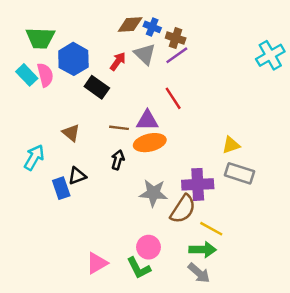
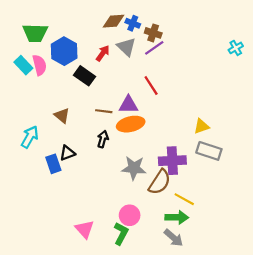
cyan cross: (270, 55) -> (236, 48), size x0.6
pink triangle: (97, 263) -> (85, 229), turned -42
green L-shape: (139, 268) -> (121, 233), turned -125

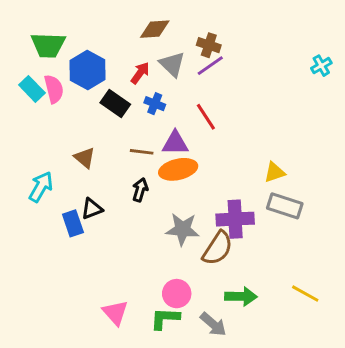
blue cross: (133, 23) -> (155, 104), moved
yellow line: (184, 199) -> (305, 294), moved
green L-shape: (121, 233) -> (165, 318), turned -115
gray arrow: (174, 238) -> (213, 324), moved

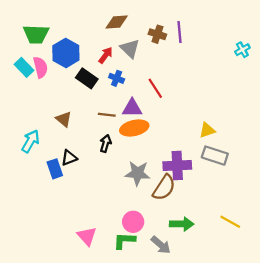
purple line: (210, 66) -> (179, 32), moved, turned -60

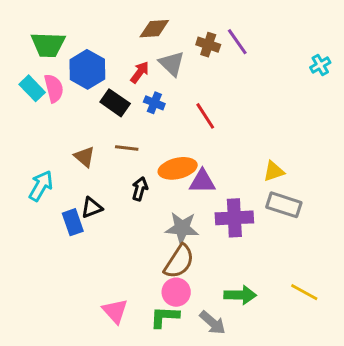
purple line: (179, 32) -> (237, 42), turned -30
purple triangle: (132, 108) -> (202, 181), moved
brown line: (107, 115) -> (127, 148), moved
brown semicircle: (164, 188) -> (179, 262), moved

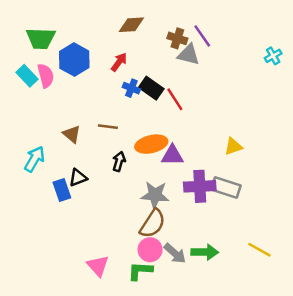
gray triangle: (172, 64) -> (189, 55), moved, turned -30
black rectangle: (115, 103) -> (151, 88), moved
gray rectangle: (284, 205) -> (226, 188), moved
gray arrow: (213, 323) -> (175, 253), moved

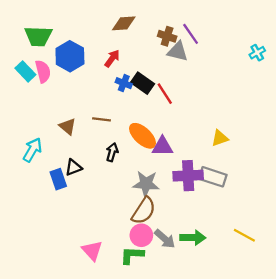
orange ellipse: (151, 144) -> (143, 136), turned 56

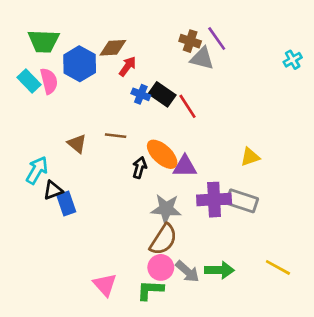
brown diamond: (124, 23) -> (113, 48), moved
black arrow: (112, 152) -> (139, 168), moved
black triangle: (73, 167) -> (53, 190), moved

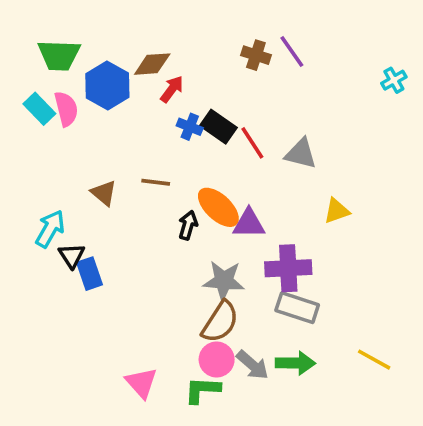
gray triangle: (202, 58) -> (301, 154), moved
black triangle: (53, 190) -> (72, 256), turned -42
gray rectangle: (242, 201) -> (297, 308), moved

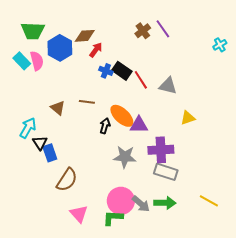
brown cross: (256, 55) -> (143, 31), turned 35
brown semicircle: (220, 322) -> (67, 180), moved
pink circle: (217, 360) -> (121, 201), size x1.4

